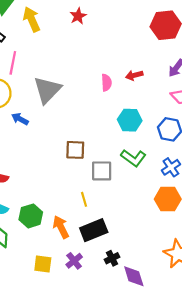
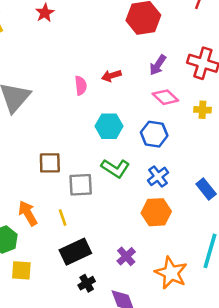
orange arrow: (61, 227) -> (28, 213), moved
black cross: (112, 258) -> (87, 283), moved
purple cross: (74, 261) -> (126, 256), moved
yellow square: (43, 264) -> (21, 270), moved

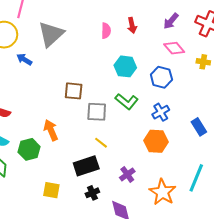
red arrow: (111, 76) -> (132, 25), turned -91
yellow line: (63, 218) -> (101, 143), moved, turned -40
yellow square: (21, 270) -> (51, 190), moved

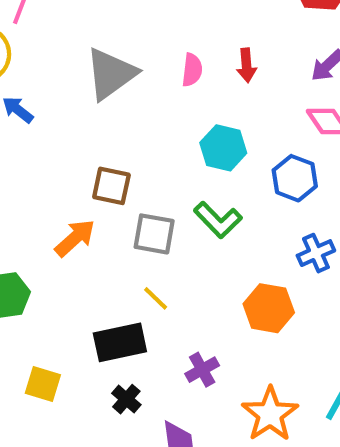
gray triangle: (51, 34) -> (111, 74), moved
blue cross: (161, 112) -> (316, 253), moved
orange arrow: (51, 130) -> (75, 238), moved, turned 65
black cross: (92, 193) -> (126, 399), turned -32

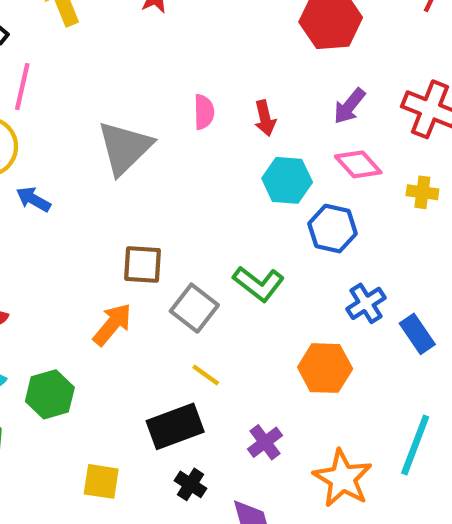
pink semicircle: (192, 70) -> (204, 112), moved
cyan hexagon: (223, 148) -> (287, 180), moved
gray square: (154, 234) -> (194, 308), turned 36

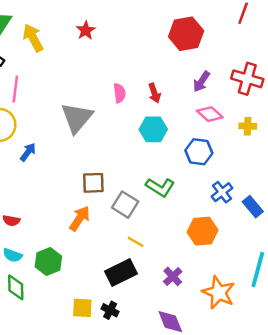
cyan hexagon: (287, 180) -> (153, 129), moved
blue arrow: (33, 199) -> (28, 152), turned 102
black cross: (191, 484) -> (110, 310), moved

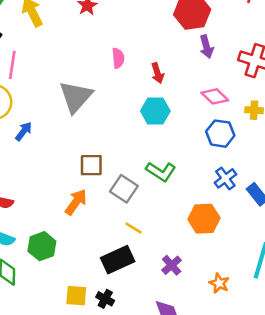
purple arrow: (201, 82) -> (206, 47), moved, turned -50
pink semicircle: (119, 93) -> (118, 58), moved
blue hexagon: (199, 152) -> (220, 134), moved
orange star: (219, 292) -> (219, 283), size x0.6

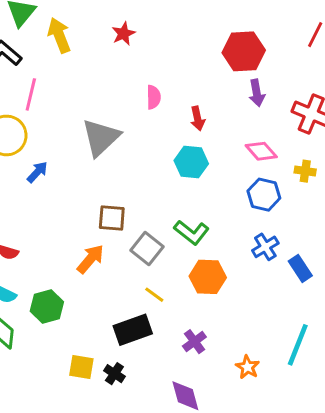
orange hexagon: (204, 219) -> (208, 277), moved

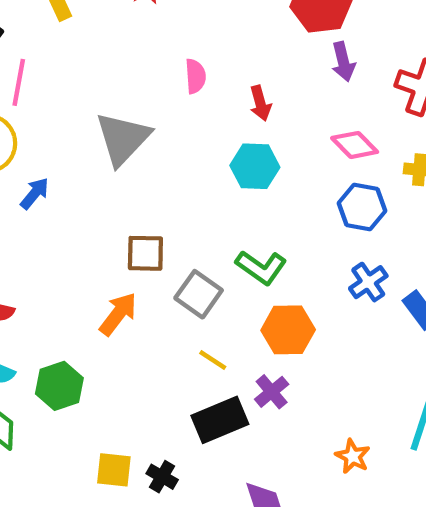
black rectangle: (133, 330) -> (220, 420), moved
purple cross: (194, 342) -> (272, 392), moved

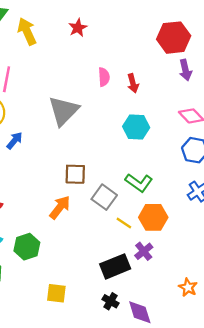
red arrow: (260, 103) -> (133, 83), moved
yellow line: (213, 360) -> (124, 223), moved
black cross: (162, 477) -> (110, 301), moved

